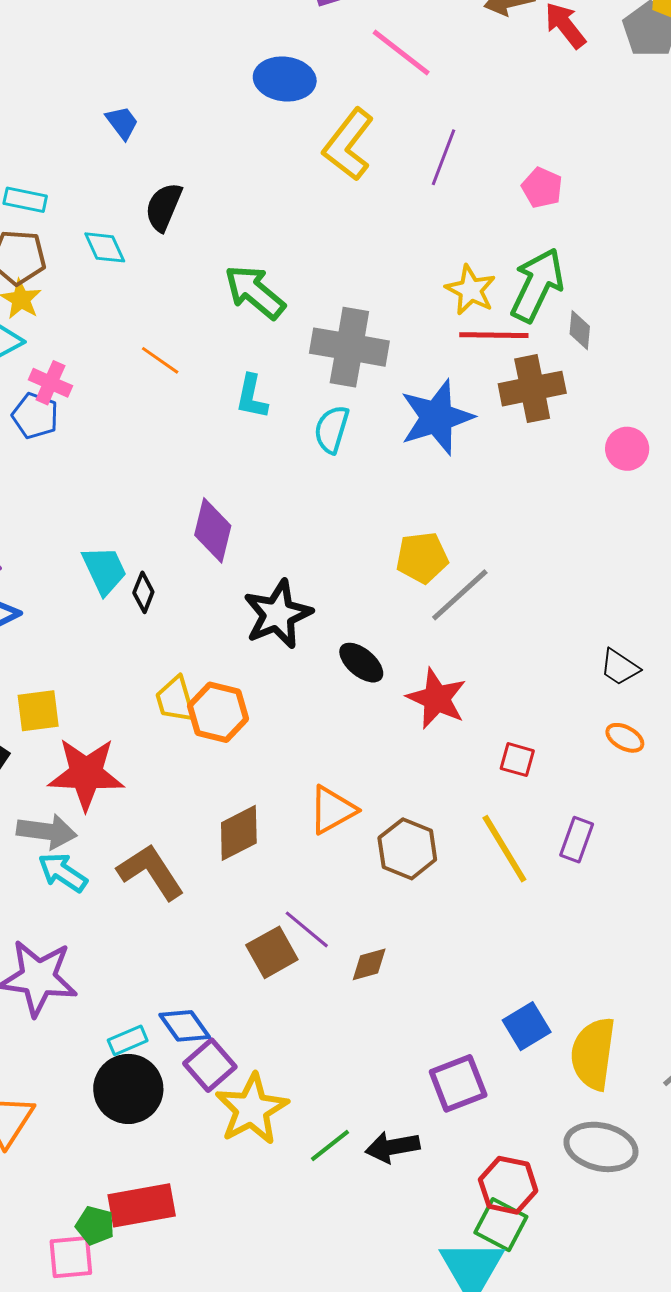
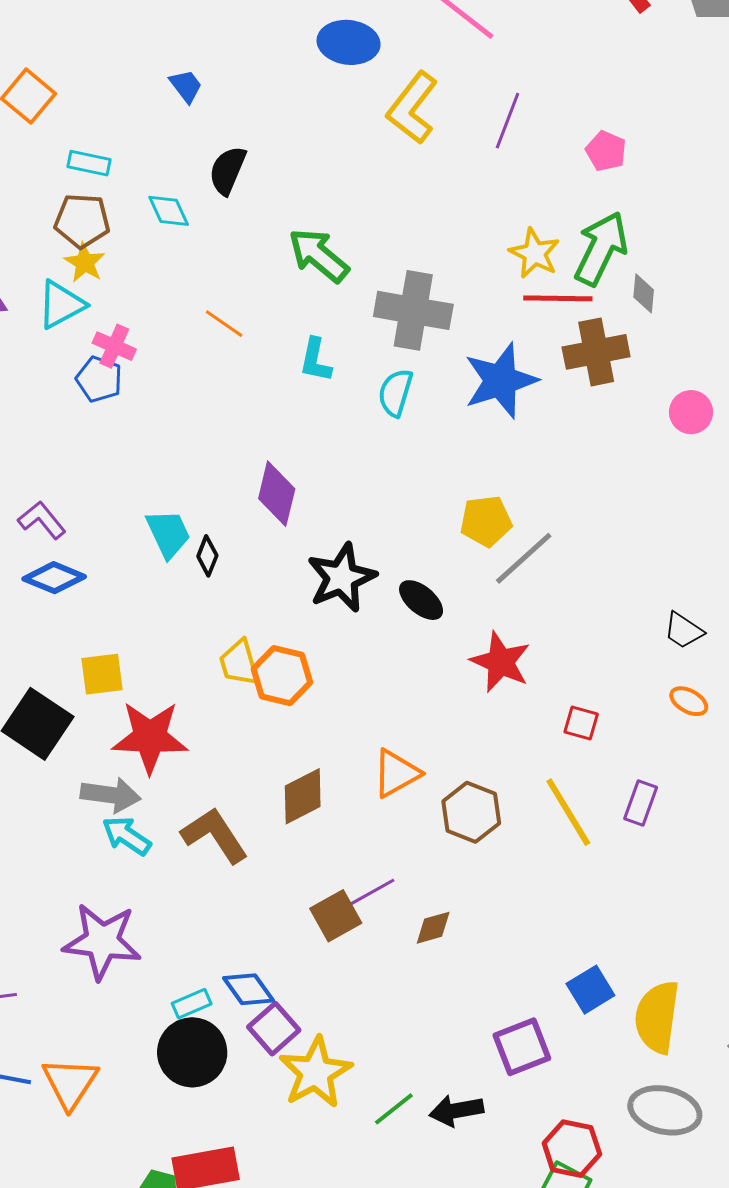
black ellipse: (361, 663) -> (421, 600), moved
purple line: (307, 929) -> (371, 893), turned -69

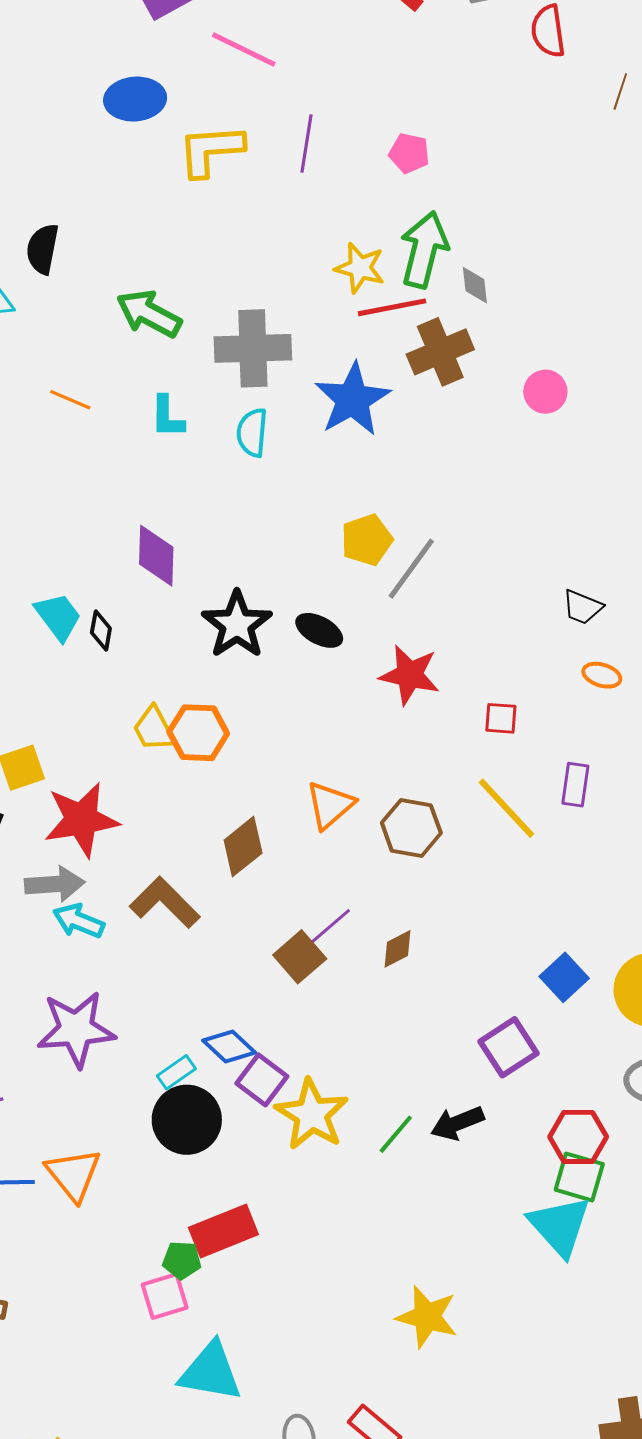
yellow L-shape: (412, 108) -> (211, 150), turned 60

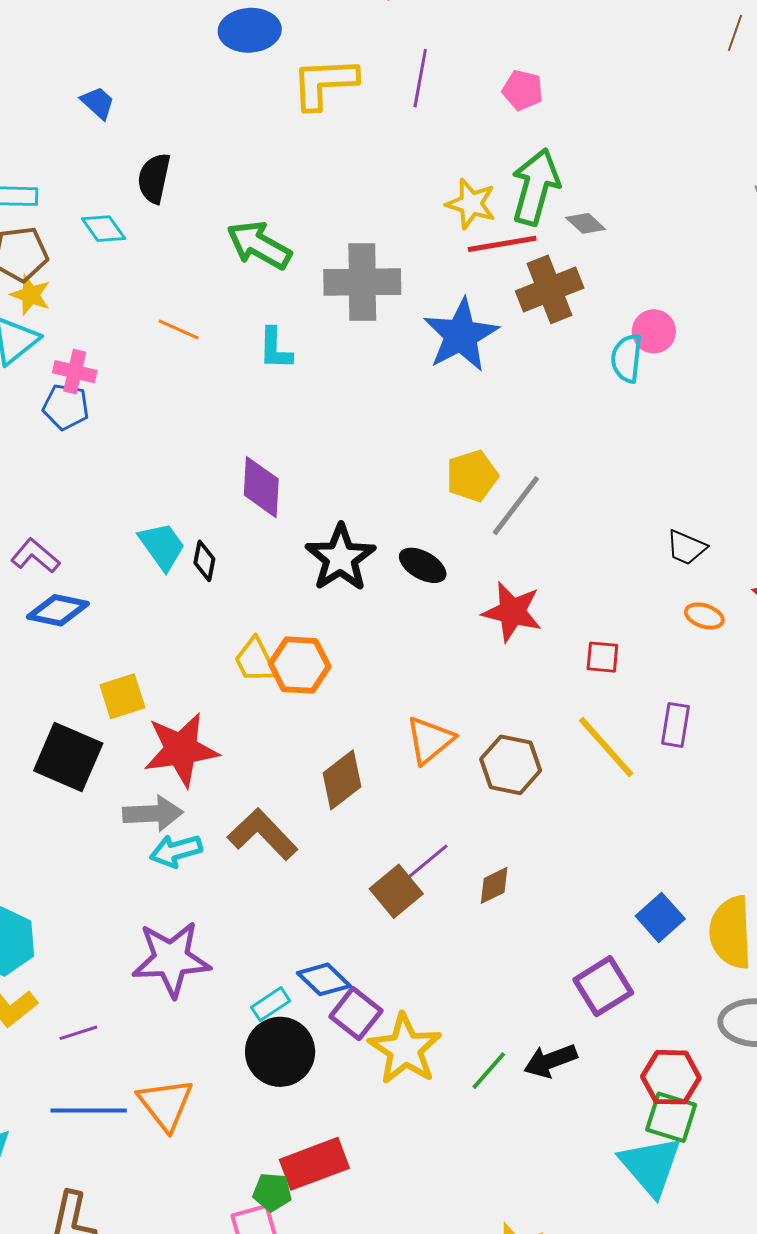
gray diamond: (475, 285) -> (586, 223), turned -42
cyan semicircle: (252, 433) -> (627, 358), moved
cyan arrow: (79, 921) -> (176, 851), turned -39

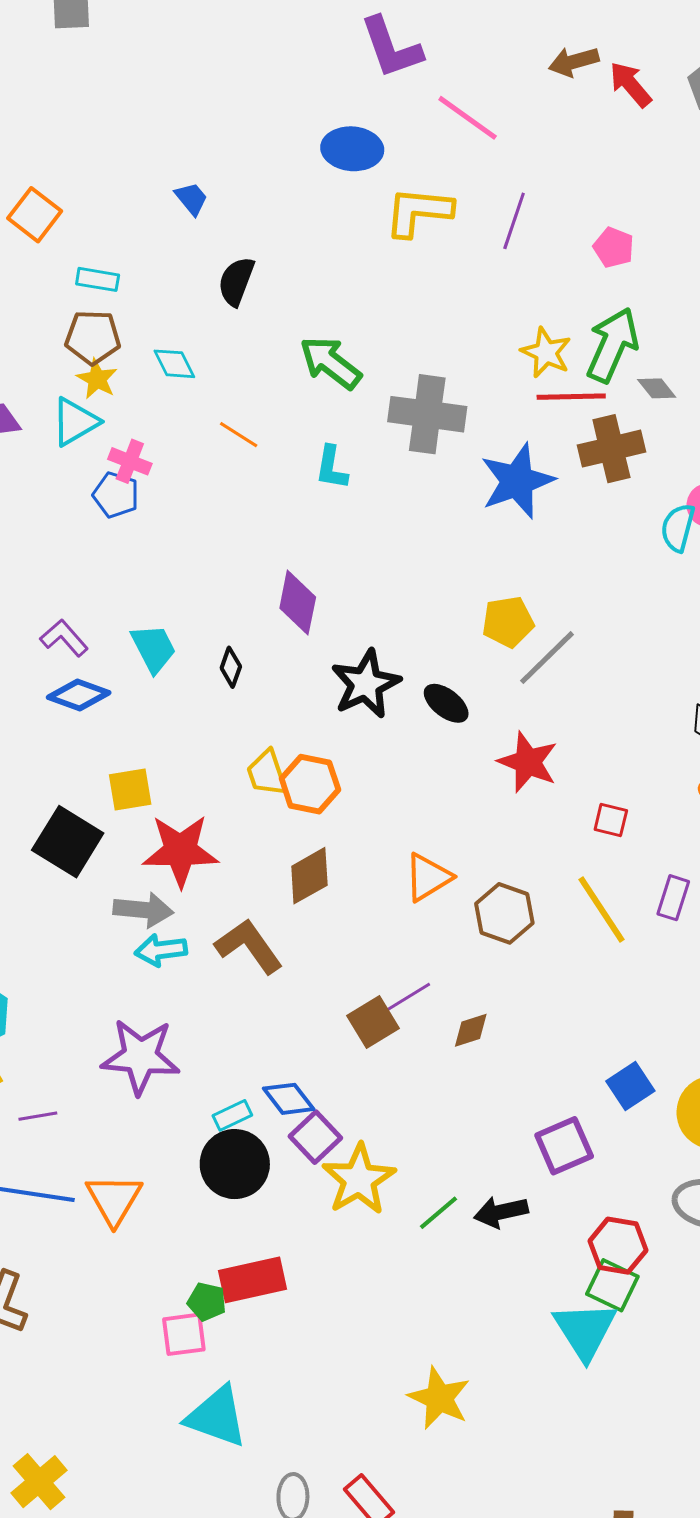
cyan diamond: (104, 229) -> (174, 364), moved
cyan trapezoid: (162, 546) -> (154, 648), moved
brown diamond: (342, 780) -> (309, 876), moved

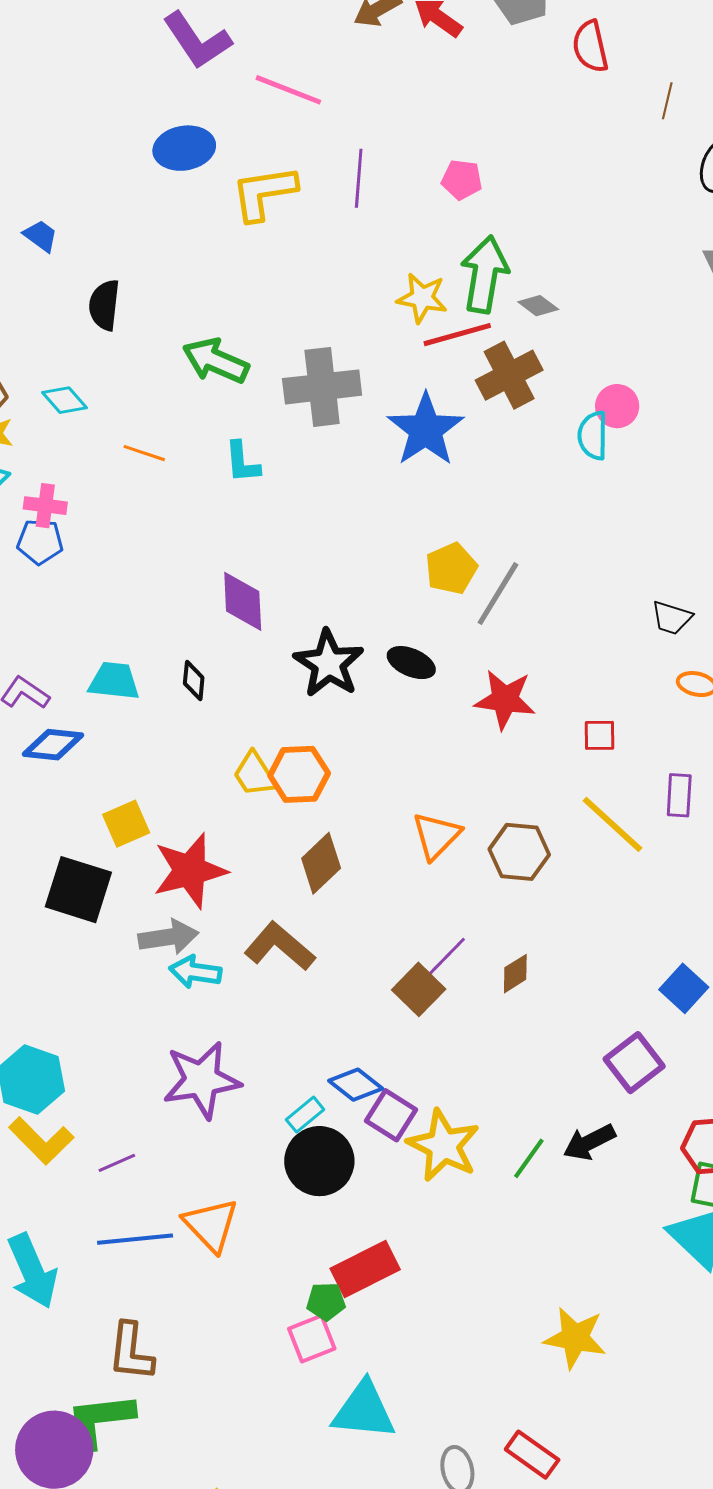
cyan trapezoid: (154, 648) -> (114, 681), turned -42
cyan arrow: (161, 950) -> (195, 972), turned 30

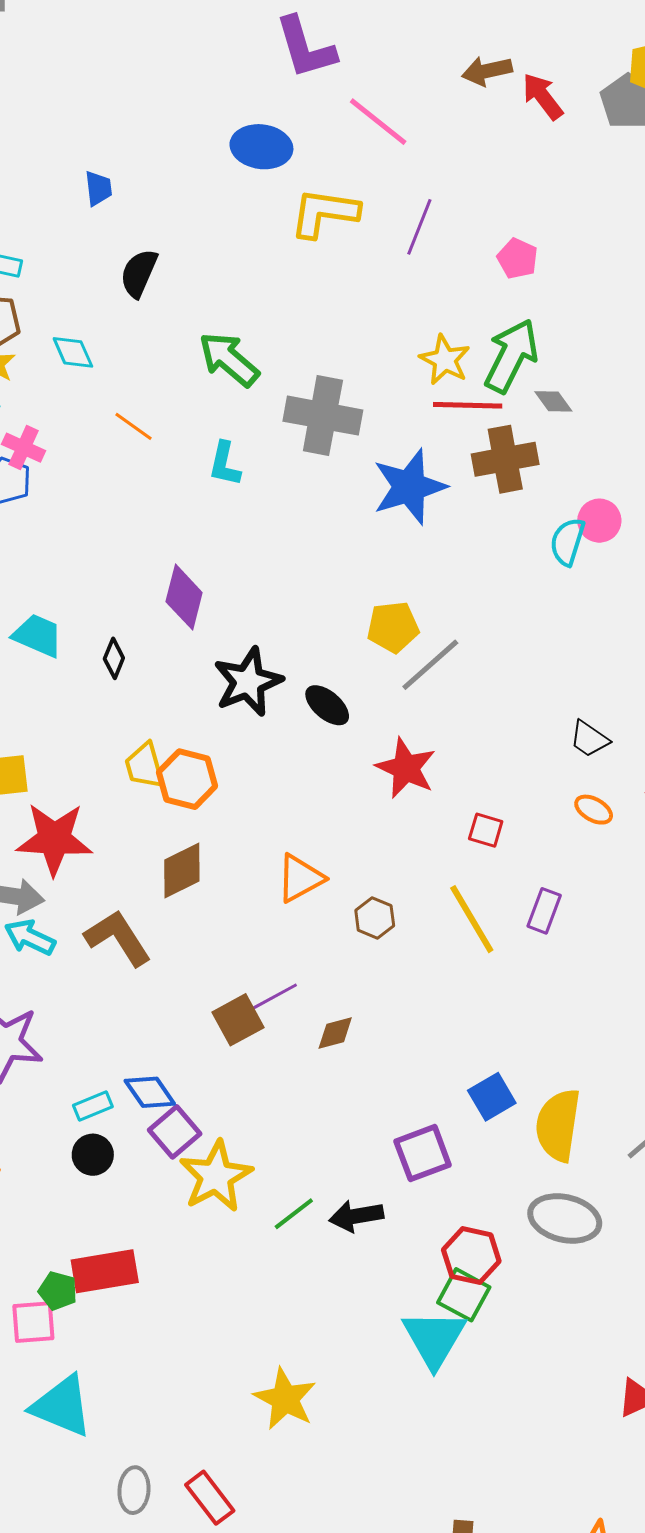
blue trapezoid: (41, 236) -> (98, 188), turned 30
brown hexagon: (519, 852) -> (375, 918), size x0.7
black circle: (319, 1161) -> (93, 1155), size x0.6

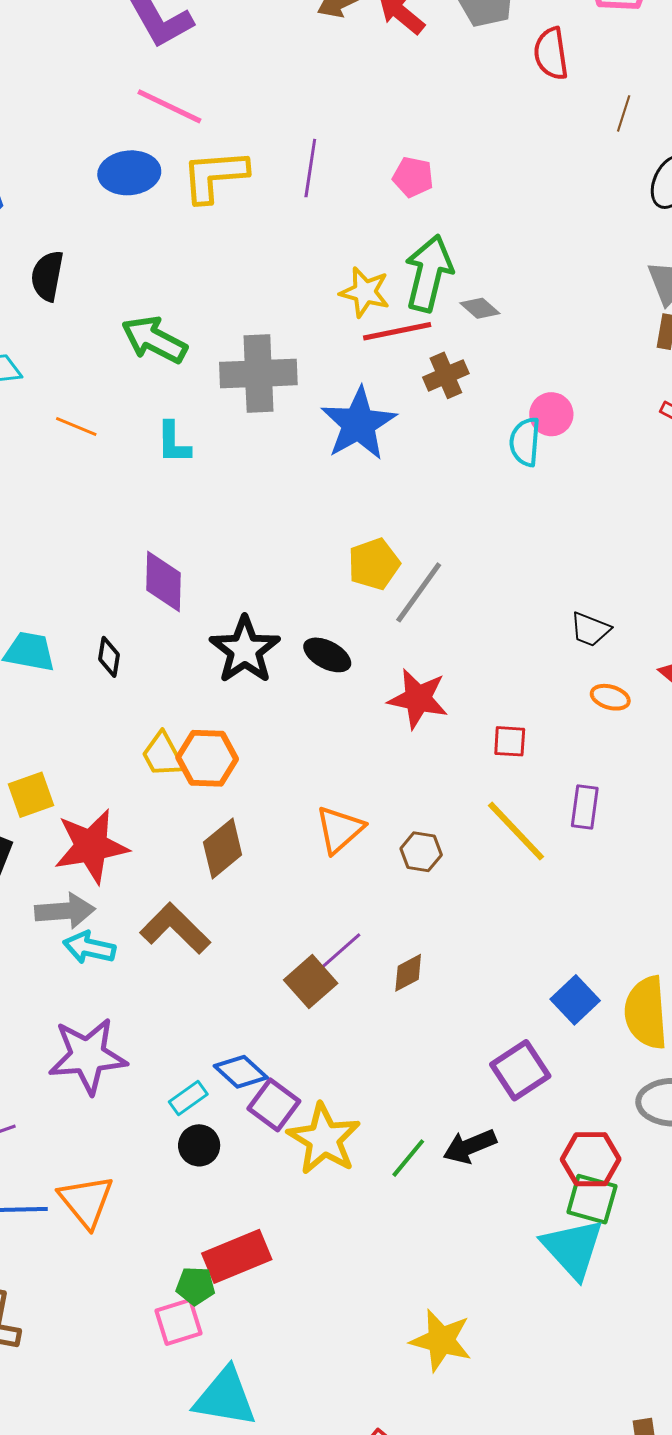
pink line: (378, 122) -> (169, 106), moved
blue ellipse: (261, 147) -> (129, 173), moved
brown cross: (505, 459) -> (446, 375), size x0.7

